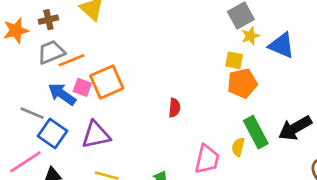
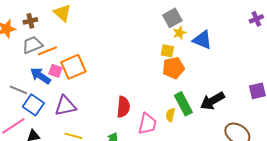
red semicircle: (174, 108) -> (123, 107), moved, size x1.5

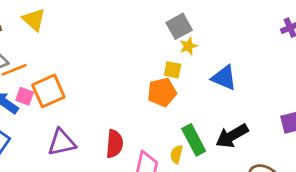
blue triangle: (202, 40) -> (224, 78), moved
orange pentagon: (173, 68) -> (162, 92), moved
purple triangle: (65, 106) -> (62, 142), moved

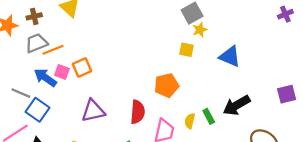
orange square: (48, 91) -> (82, 68), size x0.7
orange pentagon: (162, 92) -> (166, 85), moved
green rectangle: (194, 140) -> (209, 116), moved, size x0.6

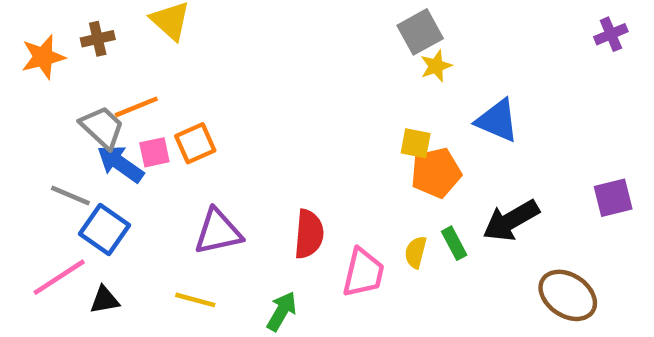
gray trapezoid: (36, 43) -> (102, 127), moved, turned 65
yellow square: (186, 50) -> (416, 143), moved
pink square: (62, 72) -> (154, 152), turned -32
orange pentagon: (166, 85) -> (436, 173), moved

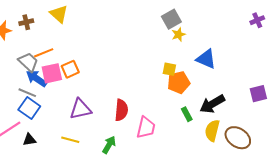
pink square: (154, 152) -> (52, 73), size x1.5
gray line: (70, 195) -> (27, 93), moved
yellow semicircle: (416, 252) -> (212, 131), moved, size x1.5

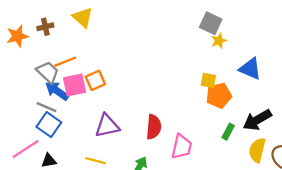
gray square: (171, 19) -> (211, 23), turned -36
green rectangle: (187, 114) -> (228, 132), turned 56

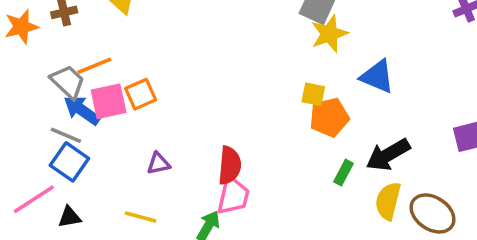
yellow star: (219, 41) -> (329, 34), size x1.5
purple triangle: (107, 126) -> (158, 164), size x0.6
pink trapezoid: (182, 147) -> (233, 196), moved

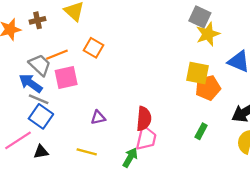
orange square: (141, 94) -> (94, 48), moved, turned -36
yellow square: (313, 94) -> (198, 73), size x1.5
blue arrow: (82, 110) -> (31, 83), moved
green rectangle: (344, 173) -> (201, 131), moved

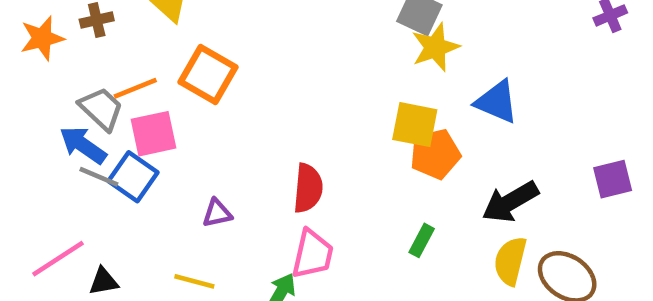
orange square: (94, 48) -> (208, 75), size x1.4
blue square: (41, 116) -> (133, 177), moved
red semicircle: (144, 119) -> (308, 188), moved

